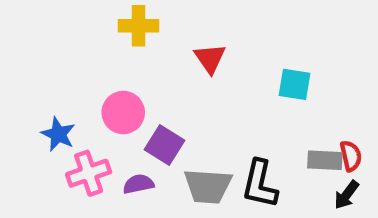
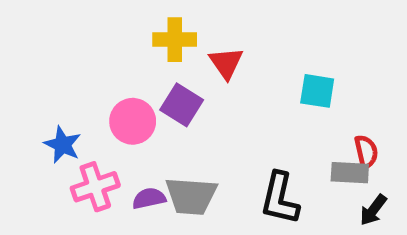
yellow cross: (138, 26) -> (175, 40), moved
purple square: (164, 145) -> (182, 105), moved
red semicircle: (351, 156) -> (366, 152), moved
gray trapezoid: (208, 186) -> (191, 196), moved

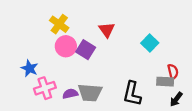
yellow cross: (175, 40) -> (59, 24), moved, turned 36
cyan square: (317, 91) -> (150, 43), turned 35
pink circle: (133, 121) -> (66, 46), moved

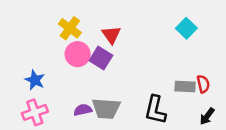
red triangle: (107, 30) -> (111, 35), moved
cyan square: (150, 43) -> (186, 28), moved
gray rectangle: (165, 82) -> (185, 87), moved
pink cross: (45, 88) -> (35, 112), moved

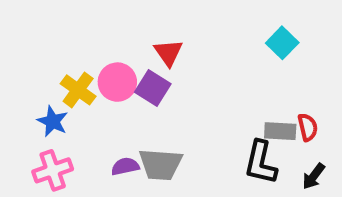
yellow cross: (70, 28) -> (78, 90), moved
black L-shape: (155, 110) -> (261, 163), moved

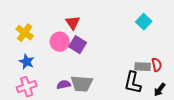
red triangle: (168, 53) -> (73, 23), moved
yellow cross: (78, 90) -> (25, 33), moved

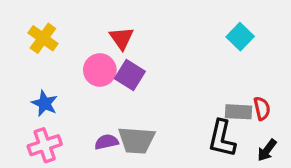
yellow cross: (25, 33) -> (43, 38), moved

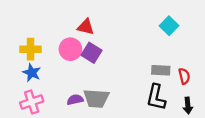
yellow cross: (43, 38) -> (31, 49), moved, turned -36
red triangle: (122, 38) -> (86, 27), turned -42
gray rectangle: (239, 112) -> (161, 70), moved
black arrow: (267, 150) -> (188, 105), turned -42

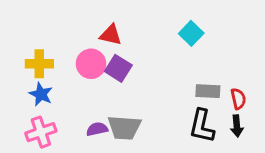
cyan square: (169, 26) -> (191, 33), moved
black arrow: (188, 105) -> (237, 126), moved

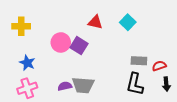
red triangle: (111, 35) -> (95, 22), moved
yellow cross: (39, 64) -> (21, 26), moved
red semicircle: (238, 99) -> (159, 66), turned -96
black arrow: (237, 126) -> (166, 84), moved

